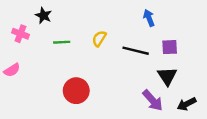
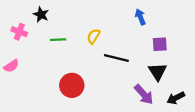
black line: (136, 51) -> (116, 58), moved

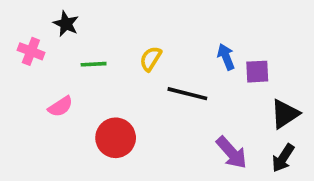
blue arrow: (140, 17) -> (226, 57), moved
pink semicircle: (11, 66) -> (60, 107), moved
black triangle: (157, 72) -> (285, 114), moved, turned 30
black arrow: (176, 98) -> (283, 158), turned -30

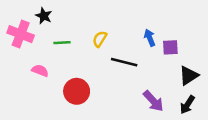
pink cross: (31, 51) -> (21, 34), size x1.5
pink semicircle: (60, 107) -> (40, 71), turned -126

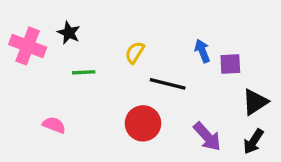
black star: (44, 16) -> (69, 33), moved
green line: (62, 43) -> (84, 72), moved
pink semicircle: (40, 71) -> (54, 125), moved
red circle: (77, 91) -> (143, 123), moved

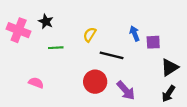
purple arrow: (207, 137) -> (126, 90), moved

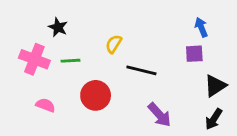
pink cross: (19, 30) -> (34, 59), moved
blue arrow: (135, 33) -> (201, 27), moved
red circle: (95, 82) -> (96, 95), moved

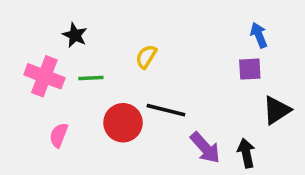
black line: (141, 70) -> (166, 110), moved
pink semicircle: (46, 105) -> (59, 135), turned -90
black arrow: (214, 119) -> (246, 153), moved, turned 135

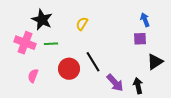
black star: (75, 35) -> (42, 20), size x1.5
yellow semicircle: (146, 57) -> (82, 24), moved
black line: (166, 110) -> (93, 62), turned 45

